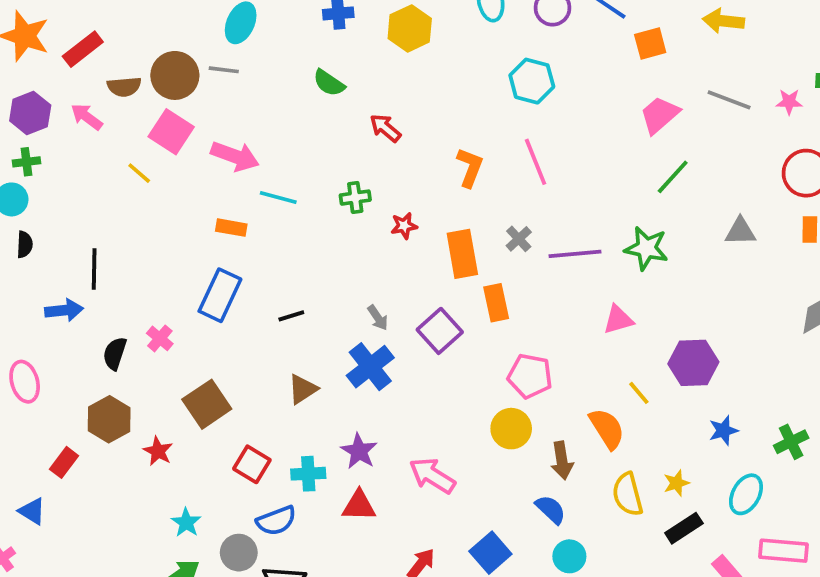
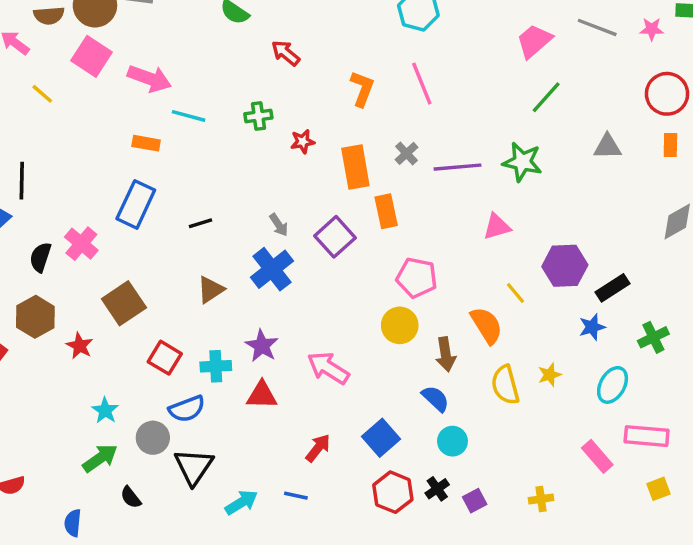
yellow line: (139, 173) -> (42, 94), moved
pink cross: (160, 338) -> (81, 244), size x1.4
black rectangle: (684, 528) -> (613, 288), moved

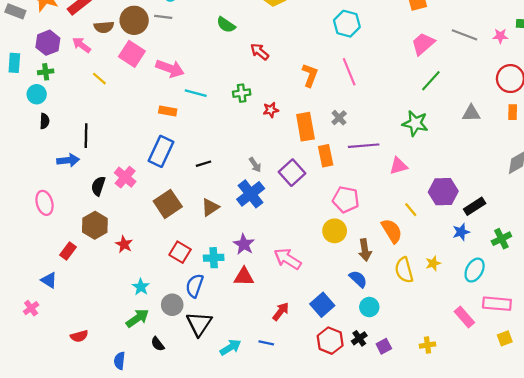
purple line: (458, 167) -> (364, 146), moved
brown square: (124, 303) -> (168, 204), moved
blue semicircle: (187, 409) -> (195, 286), turned 130

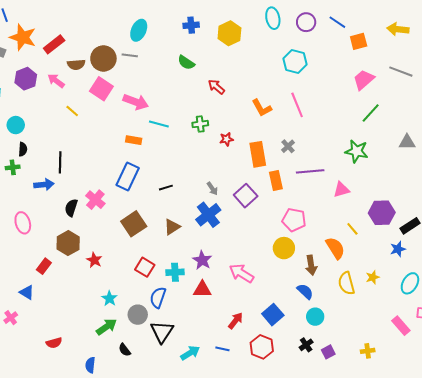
green cross: (46, 72) -> (13, 167), moved
orange L-shape: (310, 75) -> (262, 108), turned 130
red hexagon: (330, 341) -> (262, 347), moved

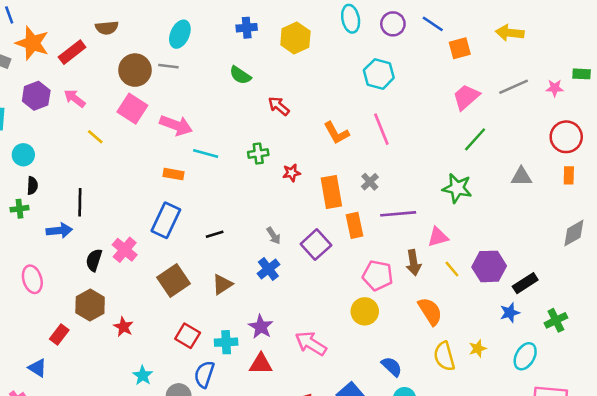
brown semicircle: (76, 65) -> (107, 28), moved
gray line: (401, 72) -> (514, 87), turned -45
blue cross: (208, 215) -> (268, 269), size x0.7
yellow line: (352, 229) -> (452, 269), moved
brown arrow: (311, 265) -> (413, 263), moved

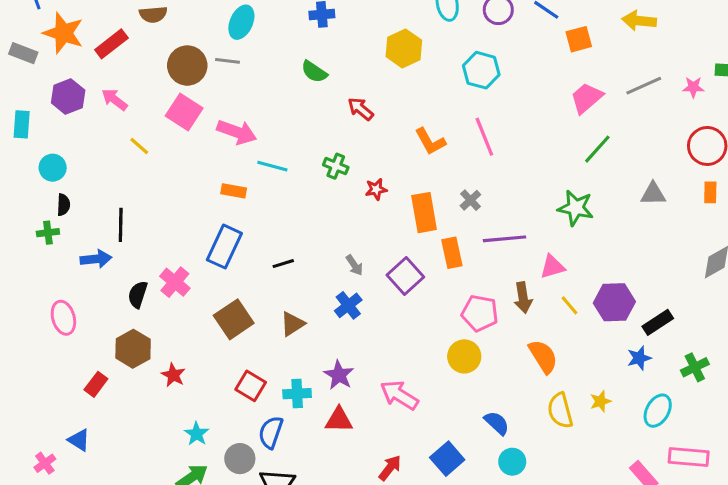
yellow hexagon: (295, 38) -> (404, 48), moved
green cross: (258, 153) -> (336, 166), turned 30
blue triangle: (37, 368) -> (79, 440), moved

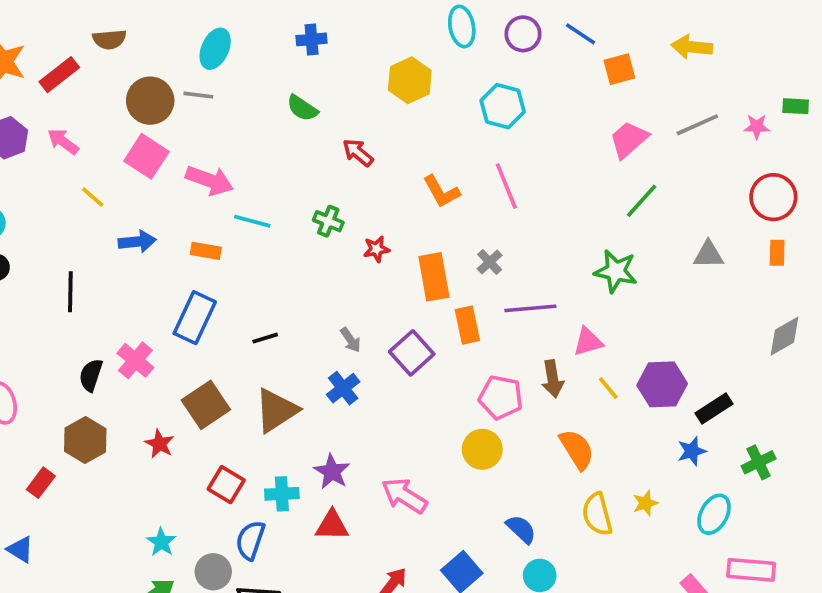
blue arrow: (96, 259) -> (137, 242), moved
brown triangle: (292, 324) -> (276, 410), size x1.5
red star: (173, 375) -> (159, 444), moved

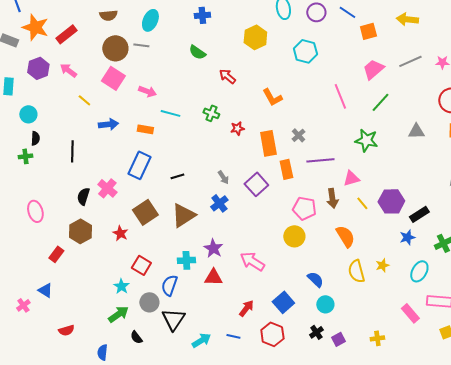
brown semicircle: (109, 39) -> (108, 15), moved
pink arrow: (210, 180) -> (147, 91), size x0.7
pink line: (506, 186) -> (340, 96), moved
red square: (226, 485) -> (141, 265), moved

